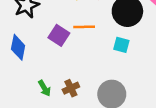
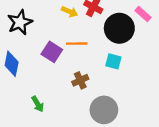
brown cross: (71, 88) -> (80, 80), moved

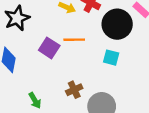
brown cross: (80, 80) -> (74, 90), moved

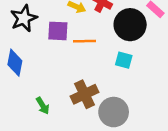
purple square: (49, 48) -> (58, 31), moved, turned -30
brown cross: (74, 90) -> (84, 94), size x1.5

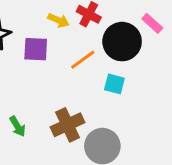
orange line: (84, 41) -> (83, 60), moved, turned -35
green arrow: (43, 106) -> (18, 126), moved

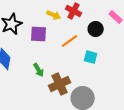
black circle: (122, 42) -> (96, 29), size x0.6
green arrow: (18, 126) -> (39, 70), moved

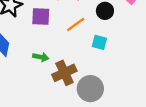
green arrow: (39, 70) -> (41, 57), turned -48

